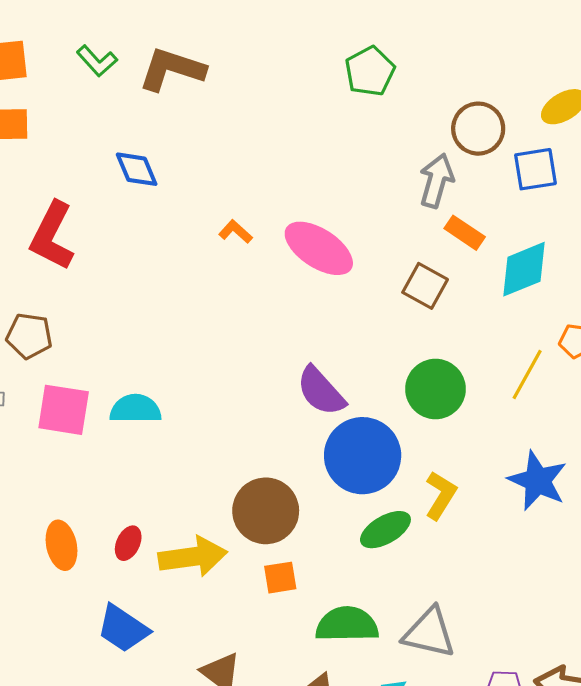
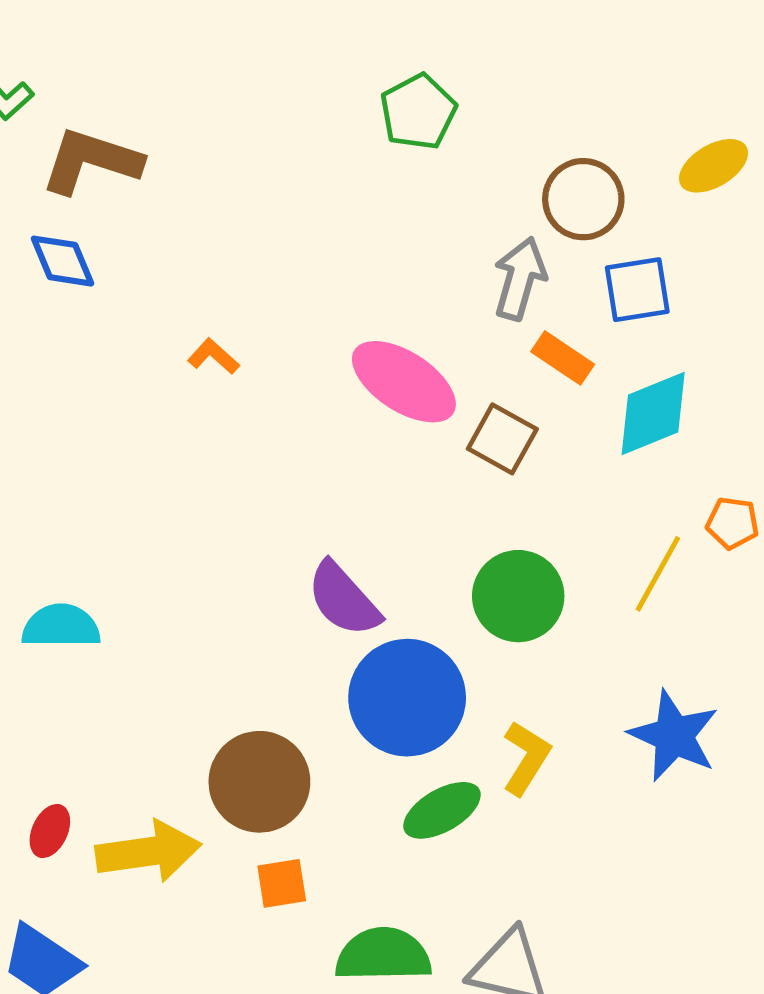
brown L-shape: (172, 69) -> (91, 161), moved
blue square: (535, 169) -> (637, 290), moved
pink ellipse: (319, 248) -> (404, 382), moved

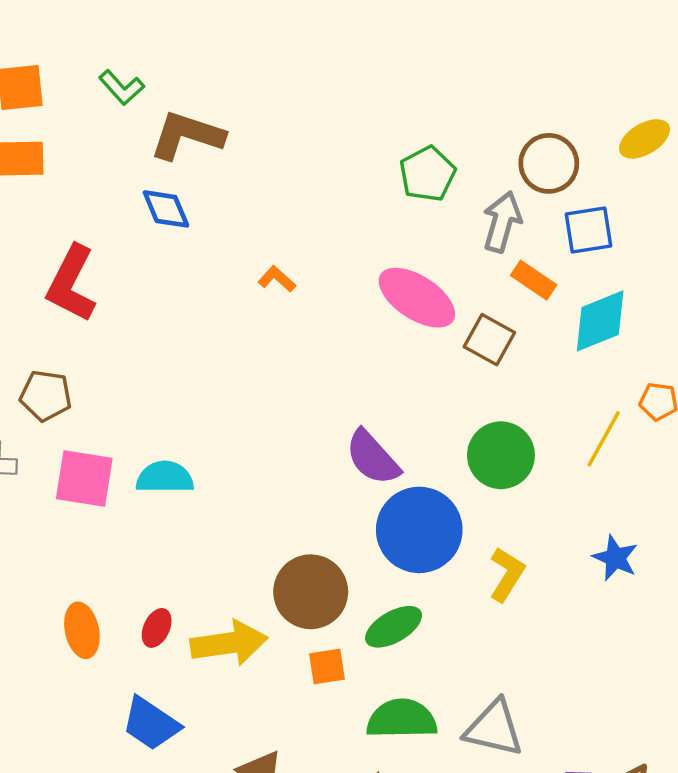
green pentagon: (418, 112) -> (427, 174), moved
blue star: (674, 736) -> (615, 558), size x0.7
green ellipse: (442, 810) -> (394, 627), moved

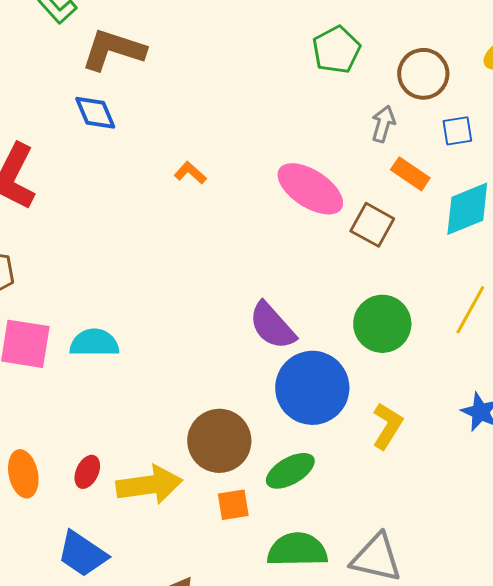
green pentagon: (427, 174) -> (336, 50), moved
gray arrow: (502, 222) -> (383, 124), size x0.7
blue square: (588, 230) -> (457, 131), size x0.7

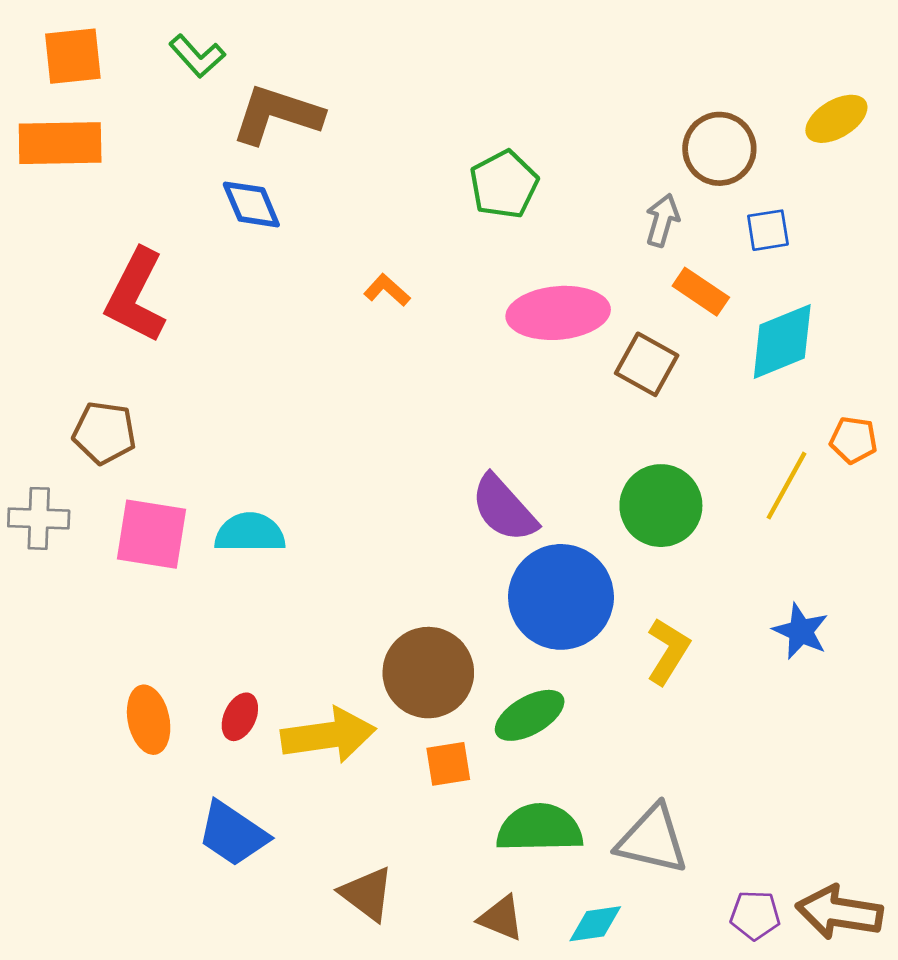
green pentagon: (336, 50) -> (504, 184), moved
pink ellipse: (310, 189) -> (558, 313), turned -38

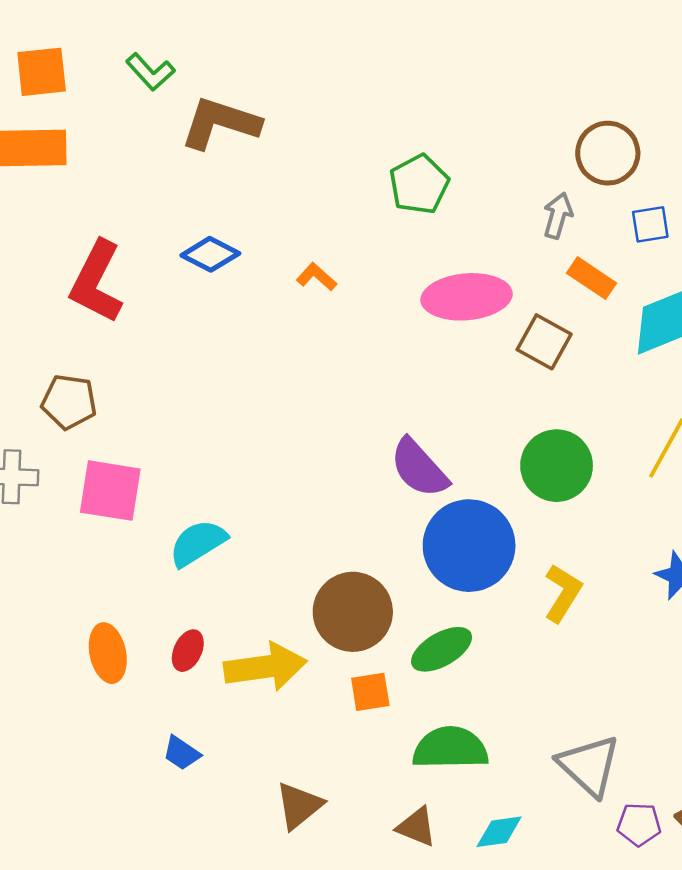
blue diamond: (251, 204) -> (210, 254), moved, turned -40
cyan semicircle: (250, 533) -> (198, 543), moved, turned -32
blue trapezoid: (233, 834) -> (182, 753), size x0.6
gray triangle: (652, 840) -> (589, 766), moved, turned 30
brown triangle: (367, 894) -> (299, 806), turned 44

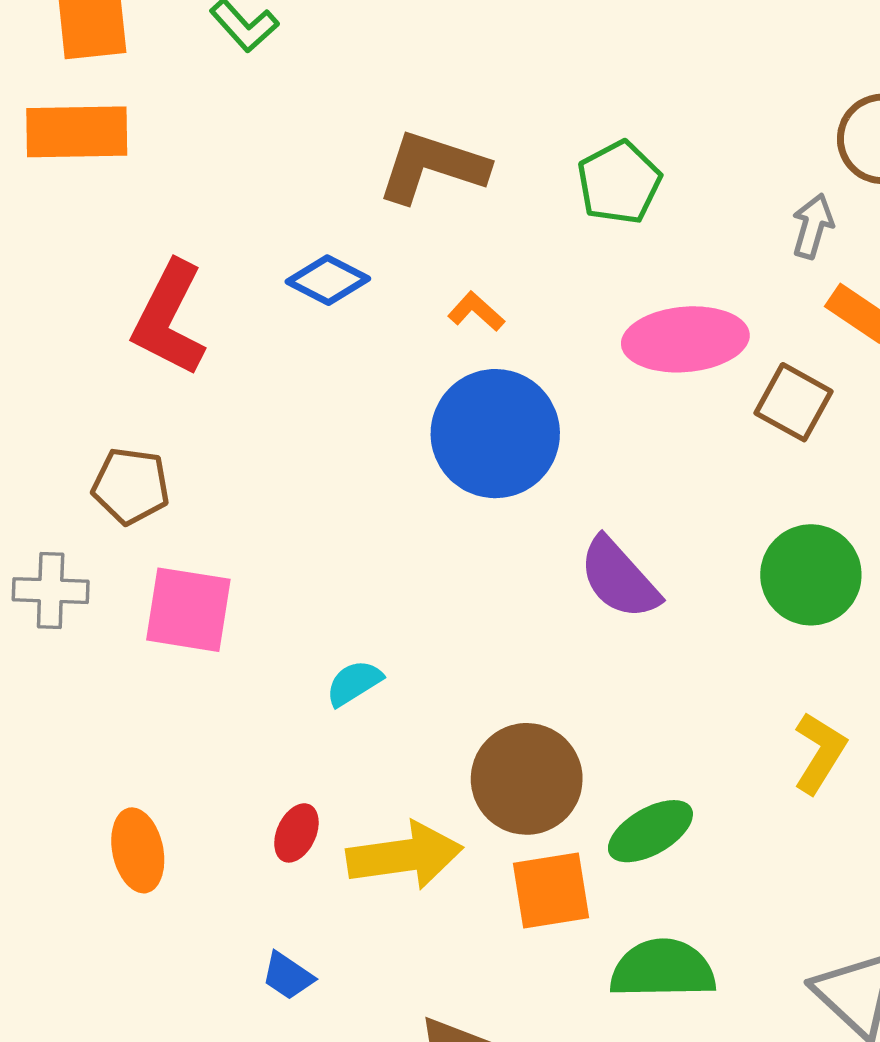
brown L-shape: (220, 123) -> (432, 167), moved
cyan semicircle: (198, 543) -> (354, 683), moved, size x0.7
blue circle: (469, 546) -> (495, 434), moved
orange ellipse: (108, 653) -> (138, 850), moved
orange square: (370, 692) -> (551, 890), size x1.4

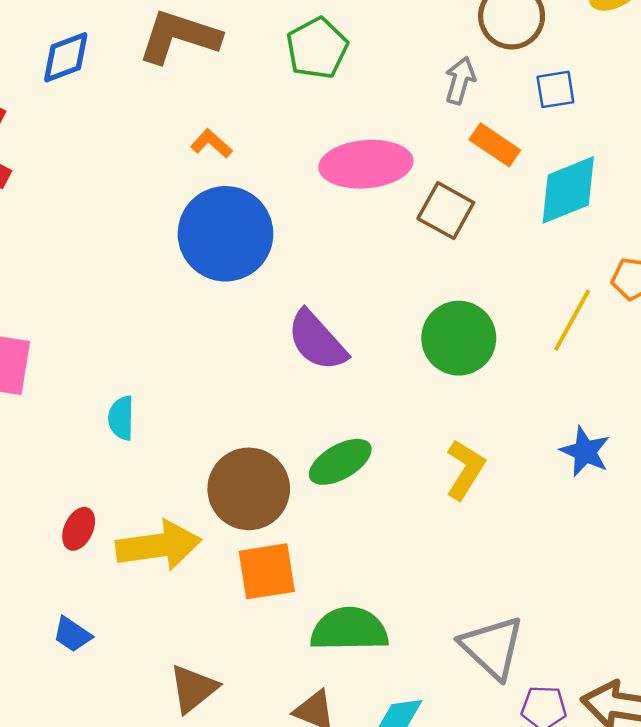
blue diamond: (328, 280) -> (66, 57), moved, turned -48
cyan semicircle: (354, 683) -> (121, 418), turned -57
green ellipse: (650, 831) -> (340, 462), moved

